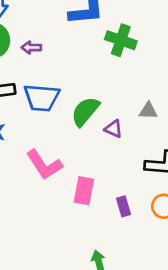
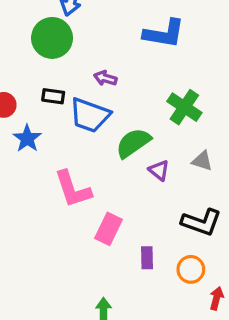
green cross: (121, 40) -> (184, 107), moved
purple arrow: (31, 48) -> (105, 78), moved

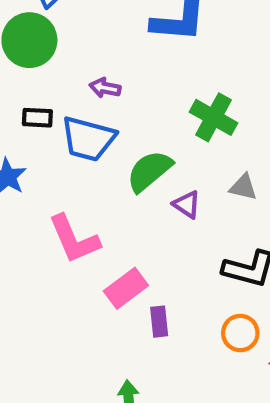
pink rectangle: (108, 229) -> (126, 288), turned 32
purple rectangle: (147, 258) -> (159, 322), moved

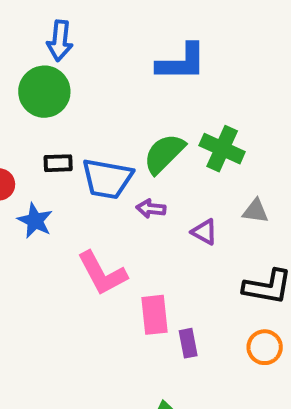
purple arrow: (105, 88) -> (151, 209), moved
green semicircle: (149, 171) -> (164, 154), moved
pink rectangle: (126, 288) -> (154, 315), turned -54

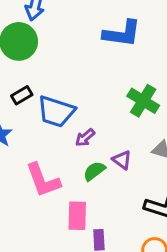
green semicircle: (164, 154) -> (94, 171), moved, size x0.7
black rectangle: (58, 163) -> (22, 95), turned -36
purple arrow: (151, 209) -> (85, 138), turned -54

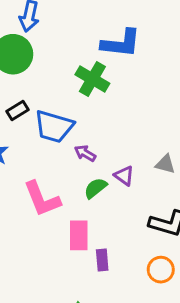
green cross: (143, 101) -> (92, 79), moved
purple arrow: (85, 138) -> (85, 153), turned 72

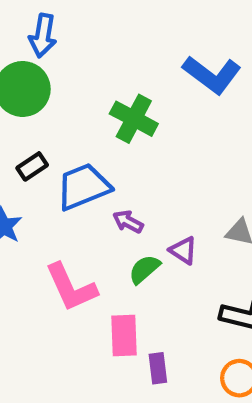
blue L-shape: (121, 43) -> (212, 75), moved, turned 33
blue trapezoid: (54, 127) -> (83, 187), turned 144

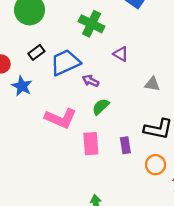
purple triangle: (183, 250) -> (121, 54), moved
pink L-shape: (71, 287) -> (61, 118), turned -40
purple rectangle: (158, 368) -> (125, 145), moved

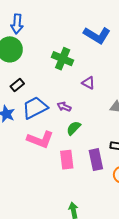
blue trapezoid: (65, 62) -> (35, 108), moved
purple rectangle: (125, 145) -> (96, 160), size x1.5

